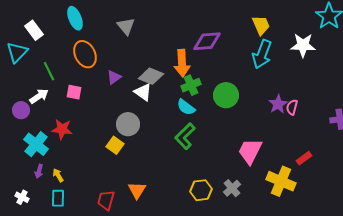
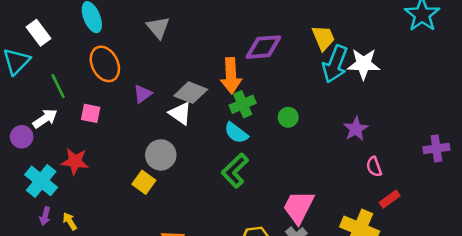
yellow trapezoid: (261, 25) -> (323, 38), moved
white star: (303, 45) -> (364, 64), moved
green circle: (226, 95) -> (288, 117), size x0.6
pink semicircle: (292, 107) -> (374, 167), moved, turned -35
pink trapezoid: (250, 151) -> (299, 207), moved

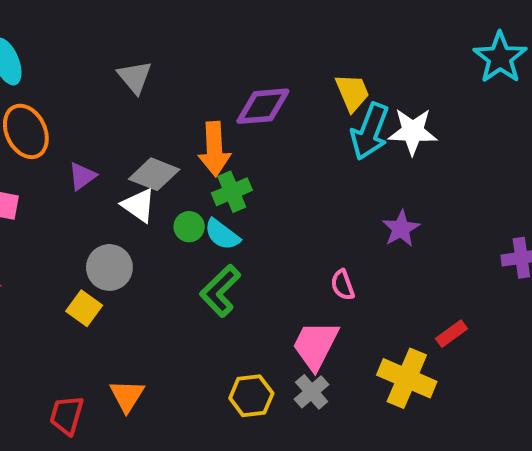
gray triangle: (158, 28) -> (135, 77), moved
green circle: (288, 117) -> (189, 227), moved
pink semicircle: (374, 167) -> (343, 285), moved

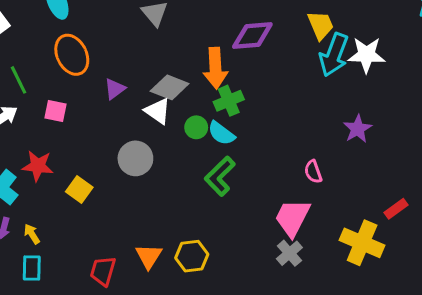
yellow square: (84, 308) -> (79, 190), moved
yellow hexagon: (251, 396) -> (192, 256), moved

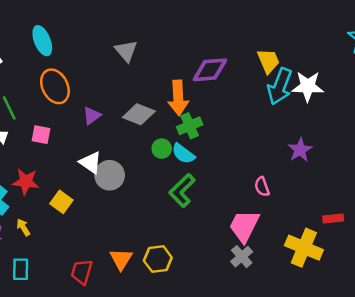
white triangle: (158, 111) -> (91, 163), moved
red rectangle: (396, 209) -> (333, 218), turned 30
yellow arrow: (32, 234) -> (23, 227), moved

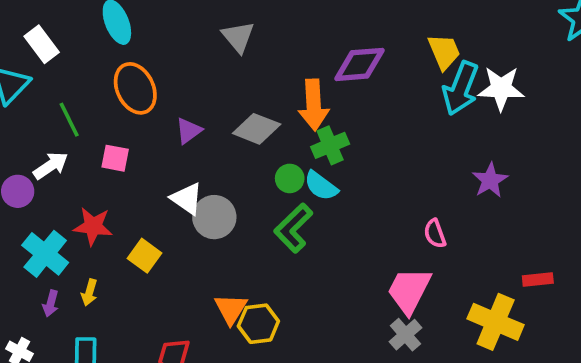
green L-shape: (182, 190) -> (293, 228), moved
yellow arrow: (23, 227) -> (89, 292), turned -132
orange triangle: (121, 259) -> (231, 309), moved
yellow hexagon: (158, 259) -> (258, 324), moved

